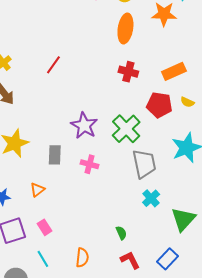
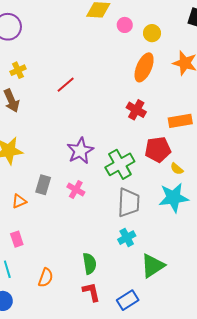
yellow semicircle: (187, 102) -> (177, 169), moved
red pentagon: (159, 105) -> (158, 150), turned -30
gray rectangle: (55, 155) -> (43, 185), moved
green semicircle: (121, 233) -> (90, 264), size x1.5

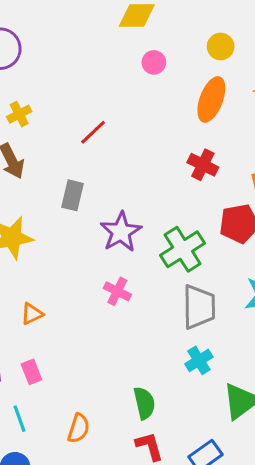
pink circle: (125, 25) -> (154, 62), moved
gray rectangle: (43, 185) -> (73, 195), moved

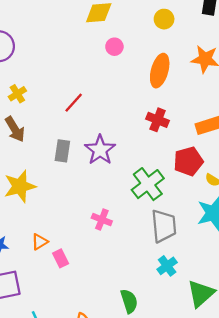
yellow circle: (221, 46) -> (164, 19), moved
purple star: (121, 232) -> (100, 150), moved
pink rectangle: (31, 372) -> (61, 258), moved

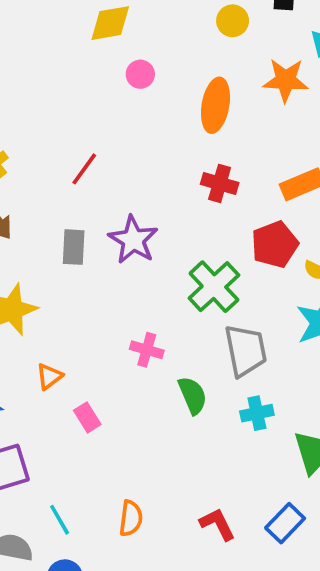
yellow circle: (164, 19) -> (233, 21), moved
orange triangle: (40, 242) -> (49, 376), moved
cyan cross: (167, 266) -> (257, 413), turned 30
green semicircle: (129, 301) -> (193, 395), moved

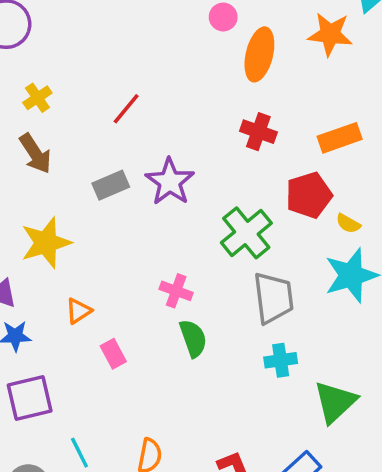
pink circle: (140, 74) -> (223, 17), moved
gray rectangle: (74, 247) -> (111, 185), turned 60
green semicircle: (193, 395) -> (193, 338), moved

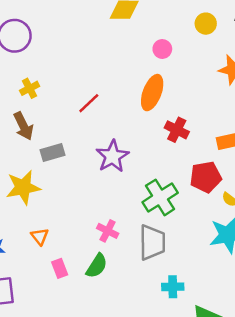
orange ellipse: (259, 54) -> (152, 93), moved
gray rectangle: (111, 185) -> (52, 152), moved
gray trapezoid: (273, 298) -> (152, 242), moved
orange triangle: (78, 311) -> (40, 236), turned -42
green semicircle: (193, 338) -> (97, 266), moved, turned 45

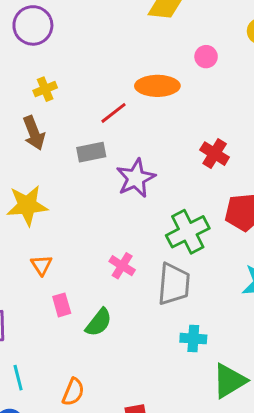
orange ellipse: (152, 93) -> (157, 86), moved, turned 64
gray rectangle: (52, 152) -> (91, 152), moved
green semicircle: (97, 266) -> (99, 322), moved

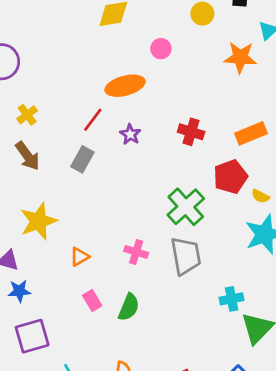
gray rectangle: (91, 152) -> (82, 159), turned -35
purple star: (136, 178) -> (130, 134), moved, size x0.6
orange triangle: (41, 265) -> (79, 257), moved, turned 48
cyan cross: (193, 339) -> (232, 299), moved

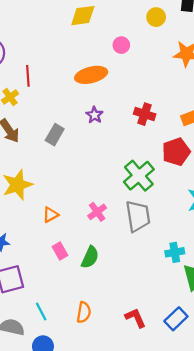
red line: (93, 120) -> (28, 76), moved, turned -42
pink cross: (136, 252) -> (97, 212), turned 36

